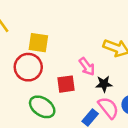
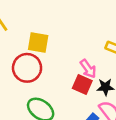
red square: (66, 84) -> (82, 85), moved, turned 30

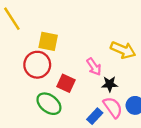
red square: (82, 85) -> (66, 83), moved

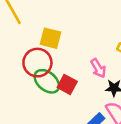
green ellipse: (49, 104) -> (47, 81), moved

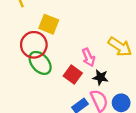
red square: (67, 84) -> (73, 74), moved

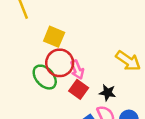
red circle: (34, 45) -> (60, 63), moved
pink arrow: (88, 57) -> (77, 70), moved

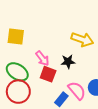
red circle: (60, 63) -> (18, 92), moved
black star: (108, 93) -> (68, 62), moved

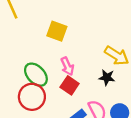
yellow square: (16, 36) -> (57, 31), moved
black star: (68, 62) -> (107, 77), moved

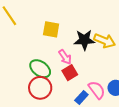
black star: (107, 77) -> (84, 40), moved, size x1.5
red square: (70, 85) -> (70, 73), turned 35

